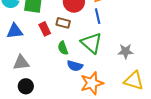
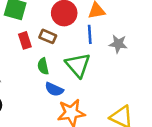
gray star: (126, 51) -> (118, 44), moved

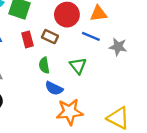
blue line: (90, 34) -> (91, 36), turned -66
green triangle: (78, 65) -> (78, 66), size x0.7

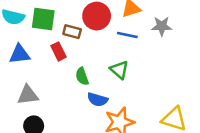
brown rectangle: (50, 37) -> (72, 32), moved
gray star: (118, 47) -> (162, 26), moved

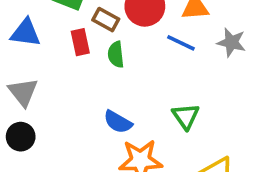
green triangle: (119, 70) -> (186, 116), moved
green semicircle: (82, 76) -> (116, 55), moved
gray triangle: (28, 95) -> (23, 92), turned 45

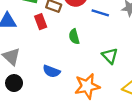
green semicircle: (116, 55) -> (74, 37), moved
blue semicircle: (118, 122) -> (51, 71), moved

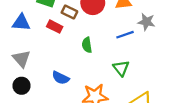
blue line: (100, 13) -> (125, 35), moved, turned -42
red rectangle: (41, 22) -> (55, 27), turned -48

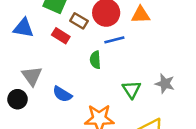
gray star: (146, 22) -> (165, 84), moved
blue line: (125, 35) -> (114, 40), moved
gray triangle: (22, 59) -> (32, 76), moved

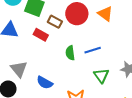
orange triangle: (141, 15) -> (105, 14), turned 42
blue line: (114, 40) -> (93, 50), moved

